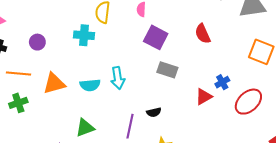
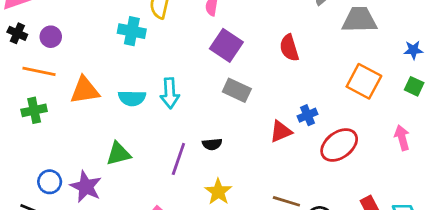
purple circle: (37, 42) -> (51, 37), moved

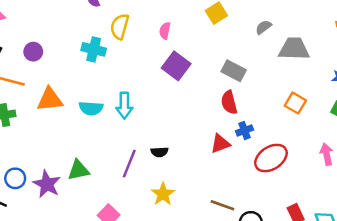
purple circle: (51, 37) -> (33, 52), moved
red semicircle: (289, 48) -> (229, 102), moved
orange square: (364, 81) -> (295, 103), size x0.7
gray rectangle: (237, 90) -> (234, 71), moved
green triangle: (118, 154) -> (78, 170), moved

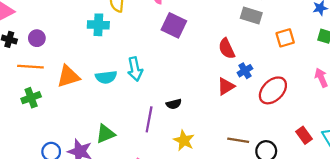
purple circle: (33, 52) -> (37, 38), moved
gray rectangle: (234, 71) -> (251, 16), moved
orange square: (295, 103) -> (285, 38), turned -36

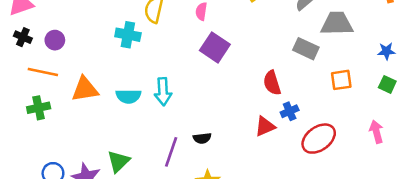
green triangle: (105, 134) -> (118, 161), turned -30

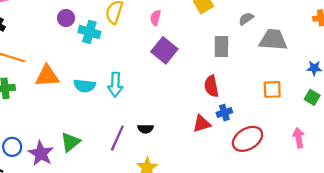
purple circle: (55, 40) -> (66, 18), moved
gray rectangle: (306, 49) -> (221, 47), moved, turned 60

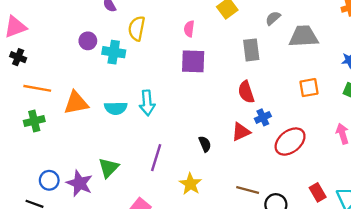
pink semicircle: (156, 18) -> (189, 29), moved
purple square: (164, 50) -> (193, 61), turned -30
black semicircle: (146, 129) -> (205, 144), moved, turned -105

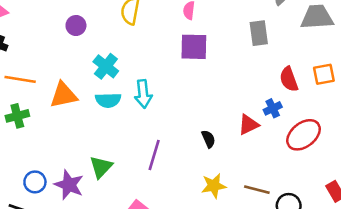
cyan cross: (114, 52) -> (106, 66), moved, turned 30
red semicircle: (246, 92) -> (289, 79), moved
yellow star: (190, 184) -> (214, 186), moved, turned 30

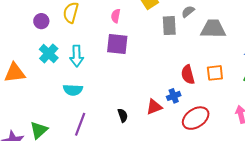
purple circle: (76, 26) -> (41, 21), moved
gray rectangle: (259, 33) -> (169, 26), moved
cyan arrow: (143, 94) -> (77, 56), moved
cyan semicircle: (108, 100) -> (73, 90), moved

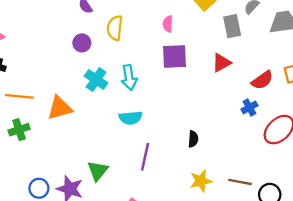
red semicircle: (188, 75) -> (262, 80), turned -102
red triangle: (154, 107) -> (221, 63), moved
black semicircle: (123, 115) -> (193, 139), turned 32

